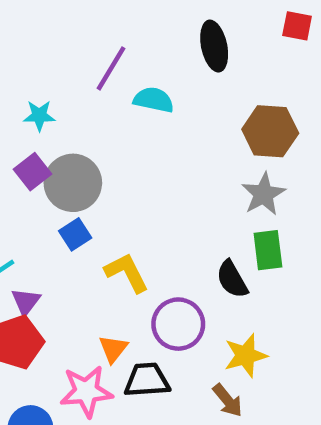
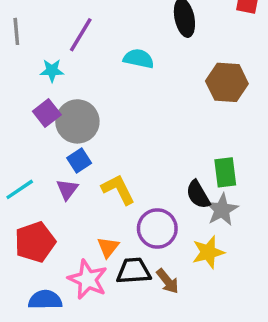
purple line: (111, 68) -> (81, 35), moved
gray star: (263, 194) -> (222, 210), moved
purple triangle: (26, 302) -> (67, 189), moved
pink star: (86, 391) -> (88, 279), turned 30
brown arrow: (228, 400) -> (167, 281), moved

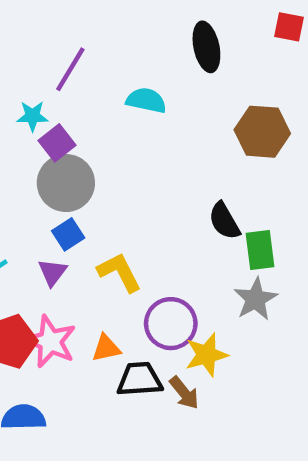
purple square: (47, 113) -> (57, 143), moved
black semicircle: (198, 195) -> (224, 221), moved
orange triangle: (108, 247) -> (106, 348), turned 40
yellow star: (208, 252) -> (206, 355), moved
pink star: (88, 279) -> (50, 341), moved

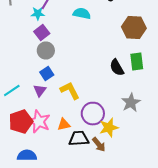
cyan star: (32, 116) -> (38, 14), moved
gray circle: (66, 183) -> (46, 50), size x0.7
green rectangle: (260, 250) -> (137, 62), moved

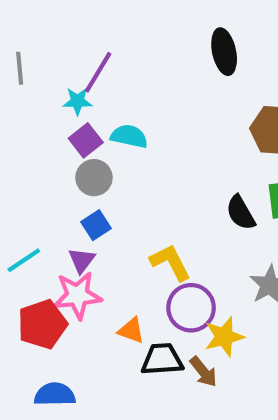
cyan semicircle: (82, 14) -> (129, 136), moved
yellow L-shape: (70, 90) -> (170, 262), moved
pink star: (39, 122) -> (77, 295), moved, turned -30
orange triangle: (64, 124) -> (131, 330), turned 32

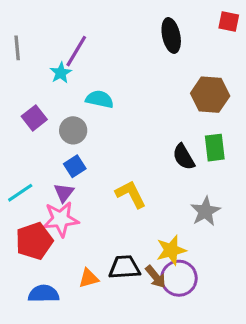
cyan star: (77, 101) -> (61, 73), turned -30
purple square: (86, 140) -> (34, 118), moved
purple circle: (191, 308) -> (179, 278), moved
orange triangle: (131, 330) -> (89, 278), moved, turned -35

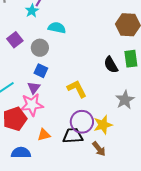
blue square: (75, 166) -> (41, 71), turned -32
brown arrow: (156, 277) -> (99, 149), moved
orange triangle: (89, 278) -> (44, 135), moved
purple circle: (179, 278) -> (82, 122), moved

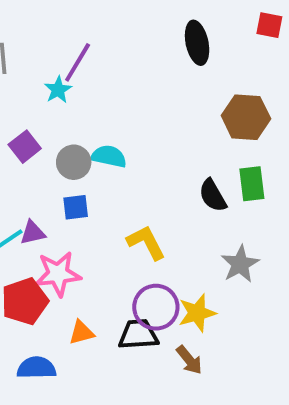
cyan semicircle: (57, 28) -> (109, 156), moved
blue square: (41, 71) -> (76, 207), turned -32
purple triangle: (34, 88) -> (33, 233), moved, turned 40

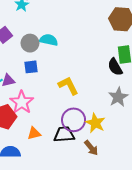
black semicircle: (213, 195) -> (115, 67), moved
pink star: (58, 274) -> (22, 102), turned -30
yellow star: (197, 313) -> (95, 123), turned -30

